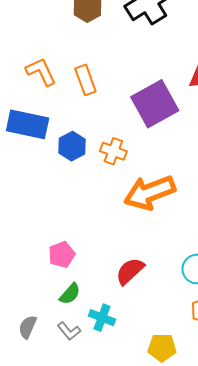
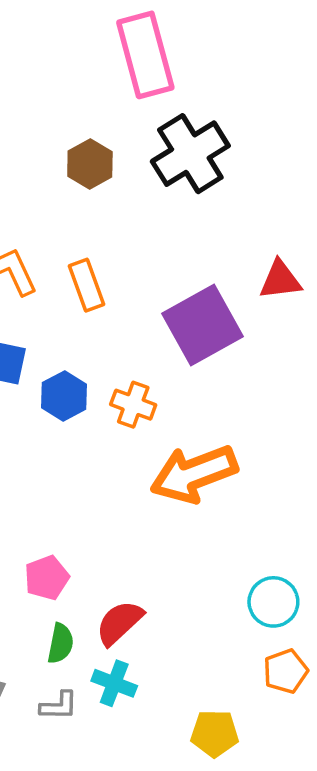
red semicircle: (130, 271) -> (119, 623), moved
green semicircle: (70, 294) -> (61, 643), turned -30
gray L-shape: (69, 331) -> (59, 706), turned -50

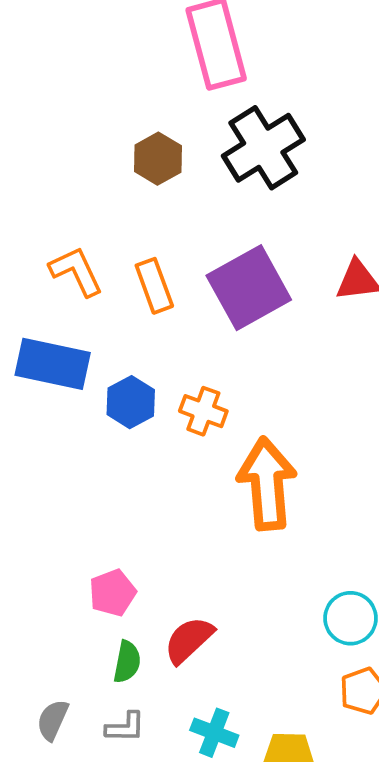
purple square: (202, 325) -> (249, 288), moved
orange arrow: (194, 474) -> (267, 484), turned 106
cyan cross: (114, 683) -> (214, 733), moved

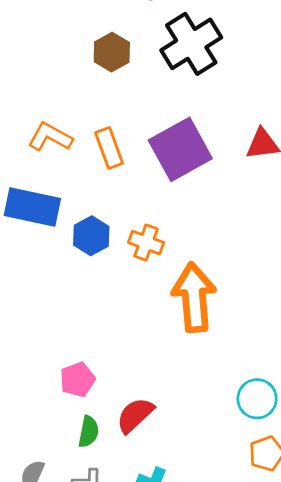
orange L-shape: (76, 271) -> (50, 137), turned -36

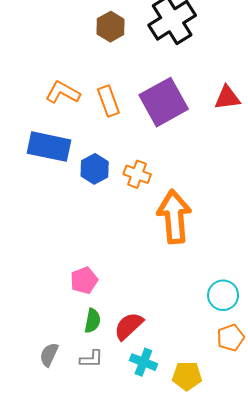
red semicircle: (135, 415) -> (129, 326), moved

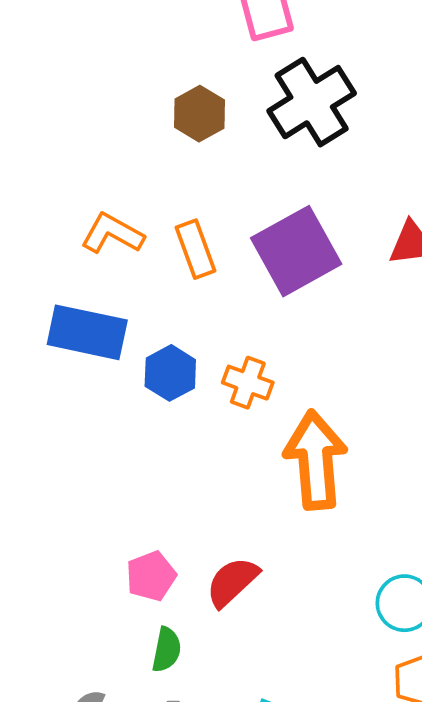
red semicircle: (129, 326) -> (232, 582), moved

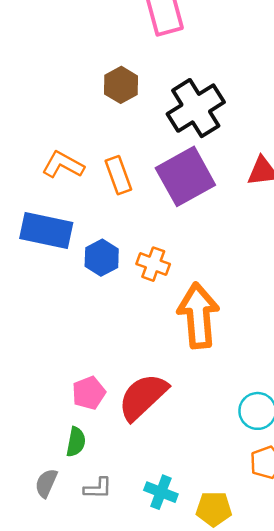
black cross: (312, 102) -> (196, 108), moved
red semicircle: (232, 582) -> (143, 397), size x1.4
green semicircle: (166, 650) -> (76, 442), moved

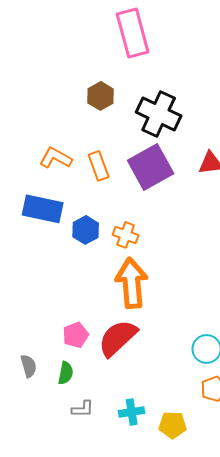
black cross: (196, 108) -> (159, 114), turned -33
orange arrow: (198, 316) -> (132, 283), moved
gray semicircle: (46, 483) -> (29, 366), moved, turned 140
cyan cross: (161, 492) -> (132, 412), turned -30

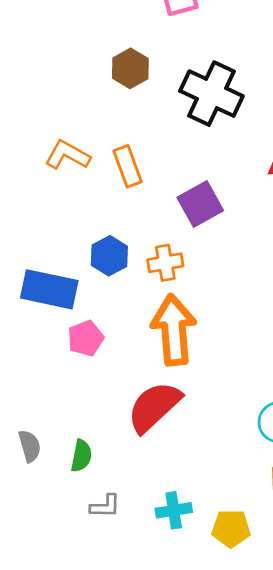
purple square: (151, 167) -> (200, 204), moved, size x0.7
blue rectangle: (43, 209) -> (49, 289), moved
orange cross: (126, 235) -> (165, 263), turned -30
pink pentagon: (76, 335) -> (86, 338), moved

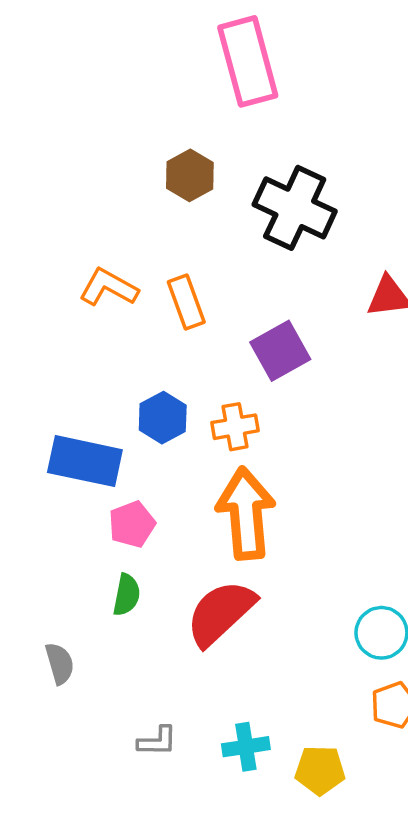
green semicircle: (81, 456) -> (127, 595), moved

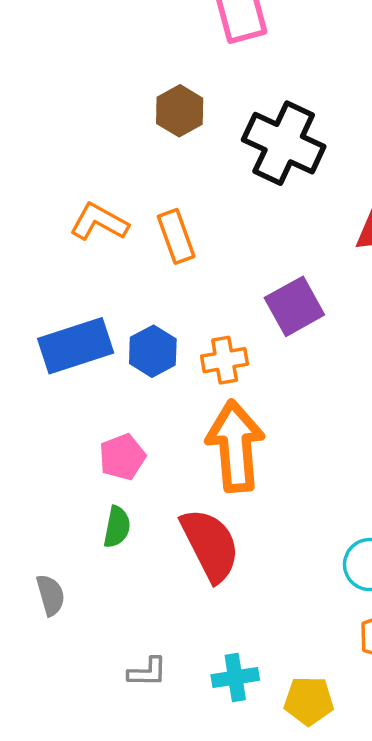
purple square: (280, 351) -> (294, 306), moved
blue rectangle: (85, 461) -> (76, 346), moved, turned -30
red semicircle: (221, 613) -> (210, 545), turned 106

